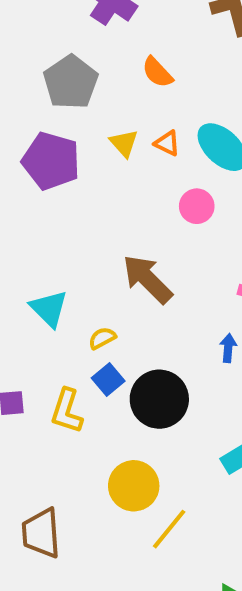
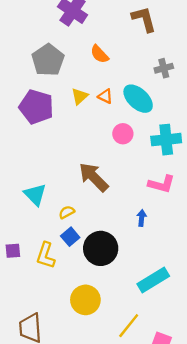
yellow triangle: (124, 143) -> (80, 96), turned 30
yellow line: (169, 529) -> (129, 326), moved

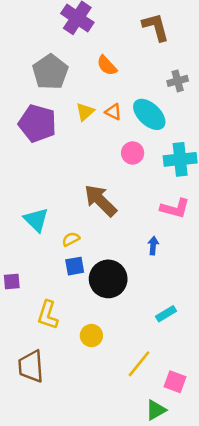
blue square: (70, 237) -> (75, 266), turned 30
yellow L-shape: (46, 255) -> (48, 315), moved
cyan rectangle: (153, 280) -> (166, 314), size x0.6
yellow circle: (85, 300) -> (91, 336), size x0.7

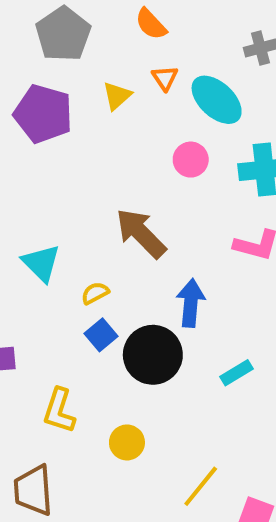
orange triangle: (113, 112) -> (165, 78), moved, turned 30
blue arrow: (153, 246) -> (191, 303), moved, size x1.6
blue square: (75, 266) -> (101, 335), turned -30
cyan rectangle: (166, 314) -> (237, 373), moved

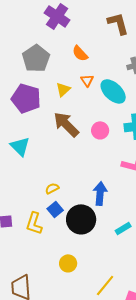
pink circle: (191, 160) -> (100, 130), moved
brown arrow: (141, 233) -> (66, 124), moved
cyan triangle: (41, 263) -> (20, 146), moved
yellow L-shape: (59, 411) -> (34, 223), moved

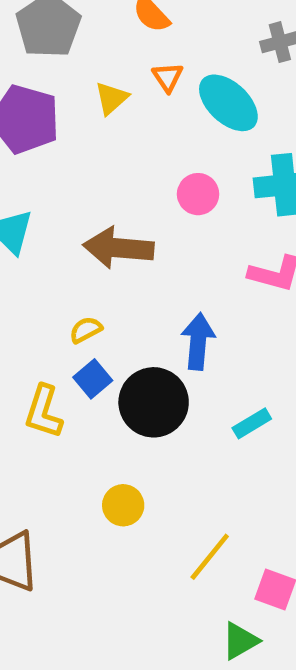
brown arrow: (66, 124) -> (118, 248), moved, turned -40

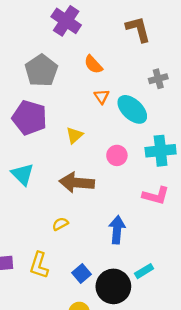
yellow triangle: (111, 98) -> (74, 135), moved
blue square: (93, 379) -> (82, 273), moved
black circle: (154, 402) -> (113, 286), moved

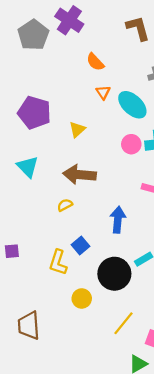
gray pentagon: (41, 70) -> (33, 35), moved
pink circle: (117, 155) -> (131, 144), moved
yellow semicircle: (60, 224) -> (65, 205), moved
yellow L-shape: (39, 265) -> (58, 262), moved
blue square: (82, 273) -> (81, 246), moved

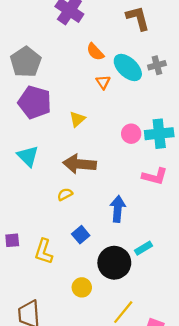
gray pentagon: (33, 35) -> (26, 62), moved
cyan ellipse: (132, 105) -> (128, 68), moved
yellow L-shape: (58, 262) -> (44, 251), moved

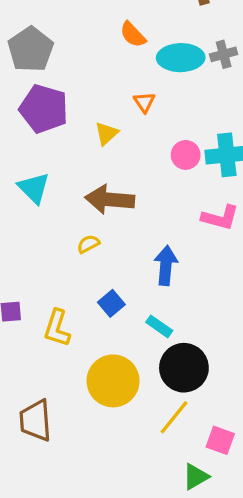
cyan ellipse: (128, 68) -> (181, 58), turned -44
orange triangle: (103, 82) -> (144, 102), moved
cyan rectangle: (143, 248) -> (159, 326), moved, turned 66
black circle: (114, 263) -> (184, 368), moved
yellow circle: (82, 287) -> (113, 381), size x1.8

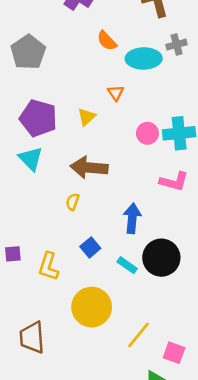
gray cross: (224, 54) -> (177, 45), moved
purple pentagon: (44, 109) -> (38, 118), moved
yellow semicircle: (88, 244) -> (73, 202), turned -42
black circle: (184, 368) -> (161, 258), moved

